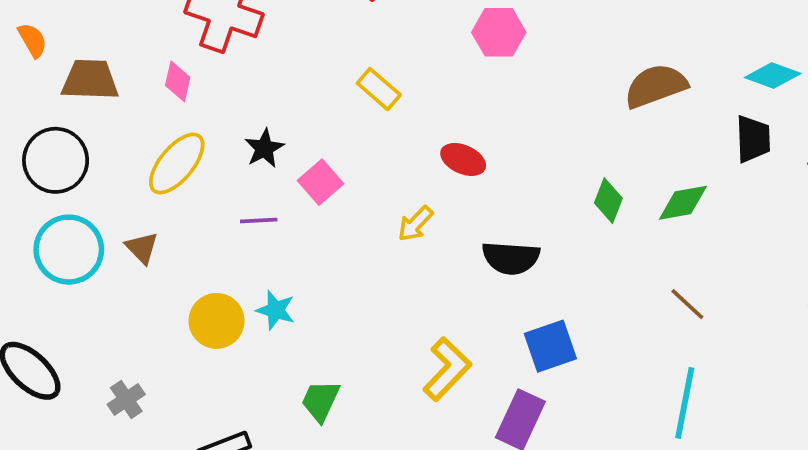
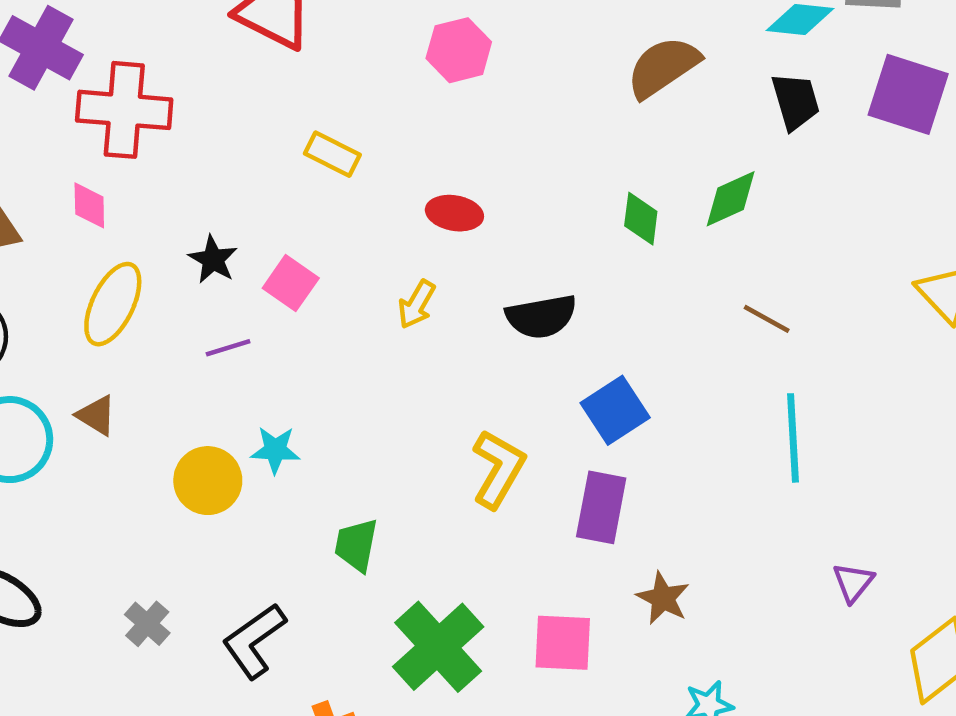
gray cross: (126, 399) -> (147, 624), moved

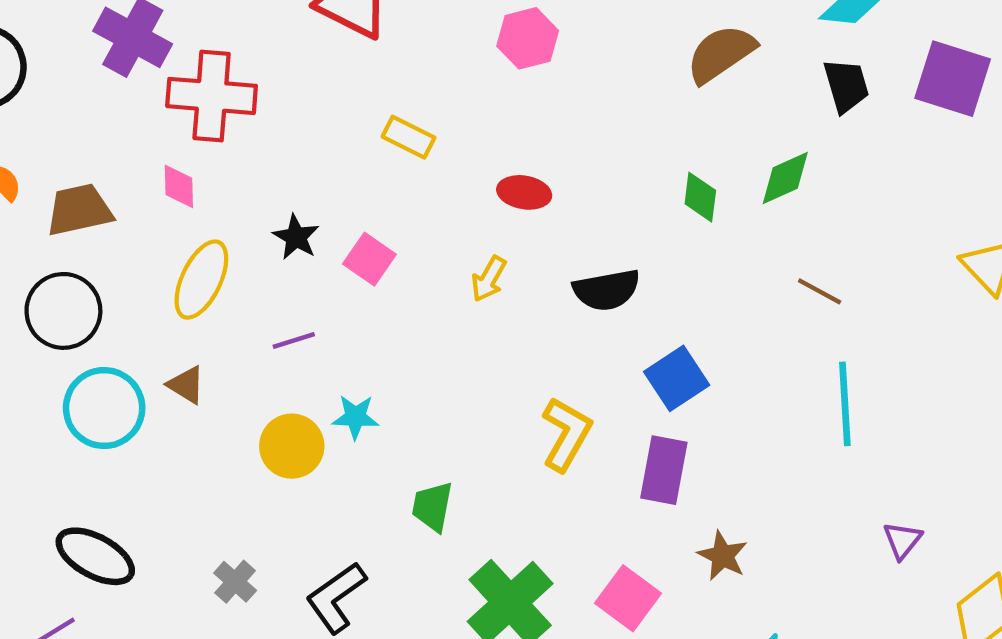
purple line: (228, 348) -> (294, 341), moved
pink square: (563, 643) -> (628, 598), turned 34

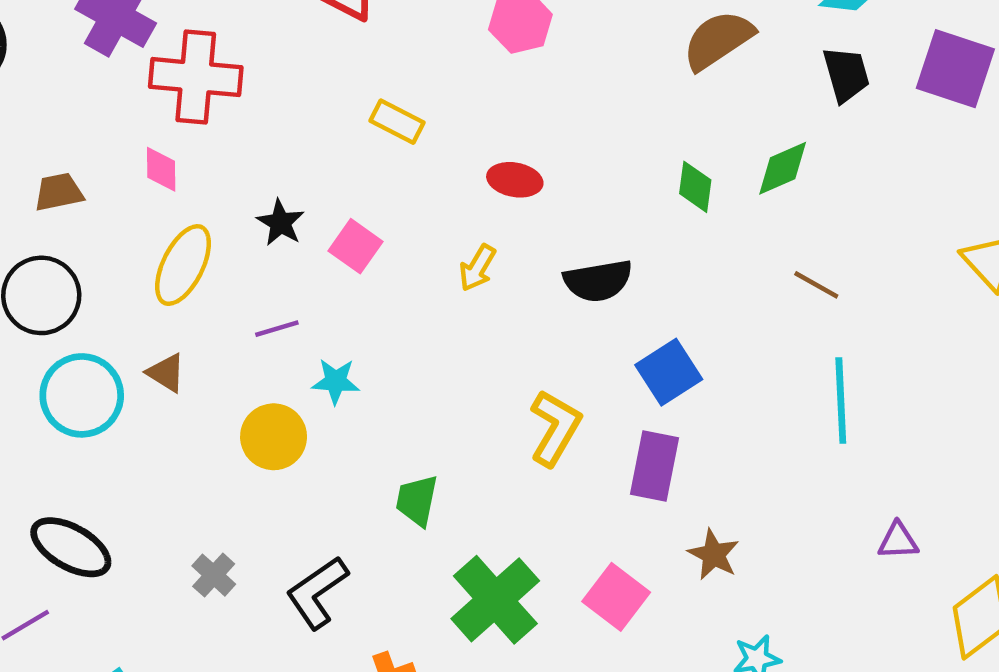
brown trapezoid: (79, 210) -> (59, 192), size x0.7
cyan star: (355, 417) -> (336, 381), moved
purple triangle: (902, 540) -> (898, 541), turned 48

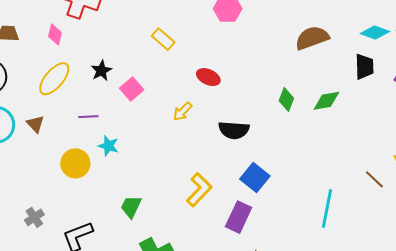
brown line: (816, 285) -> (374, 179), moved
blue square: (669, 372) -> (255, 178), turned -32

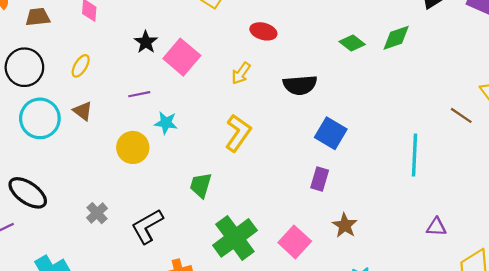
yellow ellipse: (54, 79) -> (81, 66), moved, size x0.6
pink square: (132, 89) -> (182, 57), size x1.4
green diamond: (286, 99) -> (352, 43), turned -65
yellow L-shape: (199, 190) -> (238, 133), moved
purple rectangle: (239, 217) -> (320, 179), size x0.7

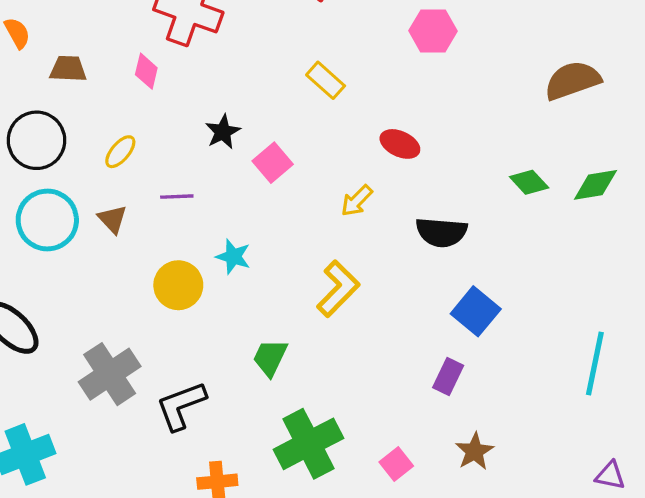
pink square: (182, 57) -> (273, 163), size x0.7
purple line: (139, 94) -> (177, 197), moved
gray cross: (97, 213) -> (110, 374), size x1.8
pink square: (295, 242) -> (396, 464), size x0.7

